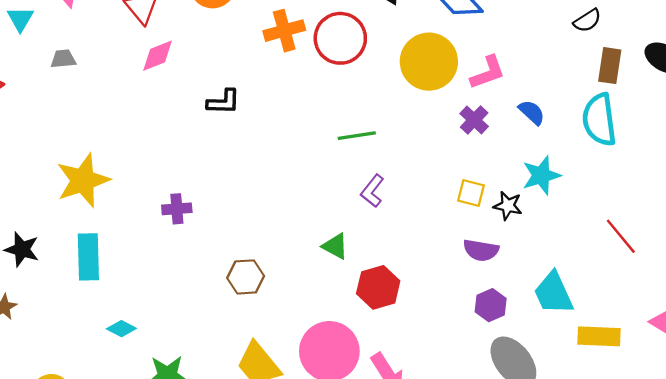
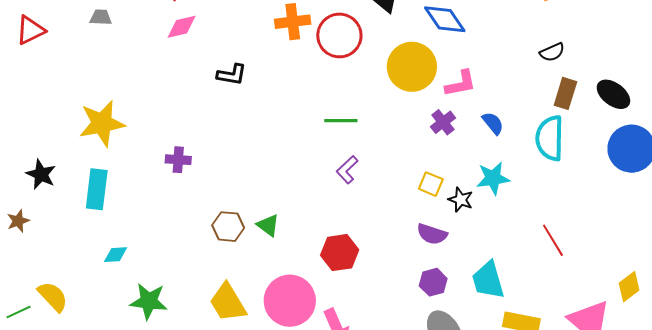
green triangle: (335, 246) -> (268, 225), moved
cyan diamond: (121, 329) -> (116, 255), turned -40

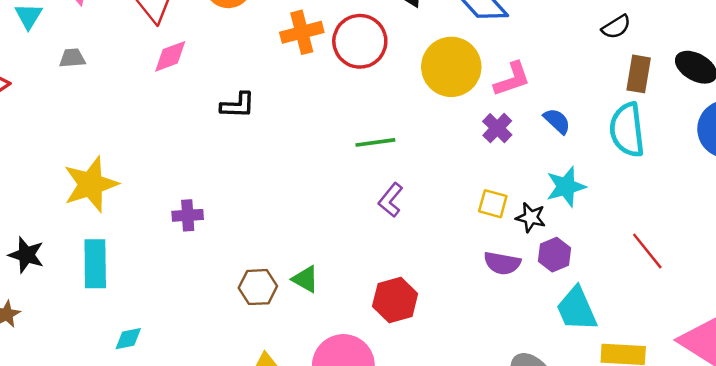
purple hexagon: (433, 282) -> (554, 255), moved

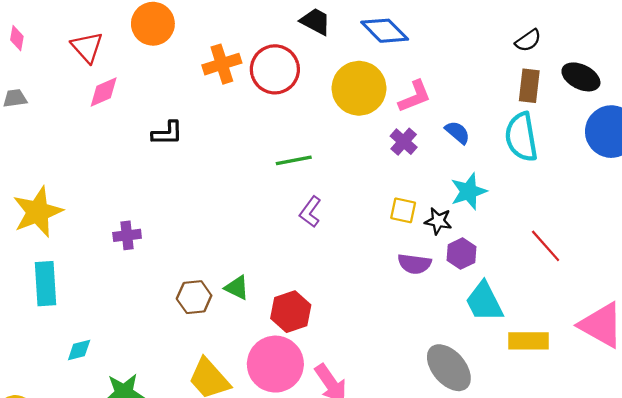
black semicircle: (616, 27) -> (528, 40), moved
red hexagon: (395, 300) -> (291, 312), moved

